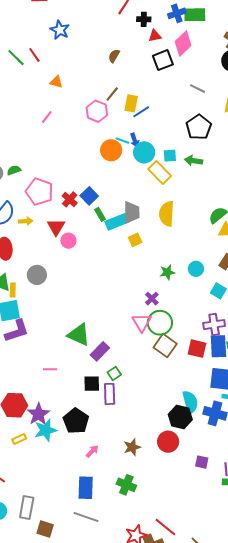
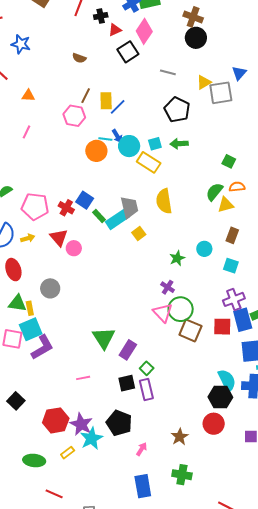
brown semicircle: (114, 56) -> (79, 58), turned -88
green triangle: (79, 335) -> (104, 338), turned 45

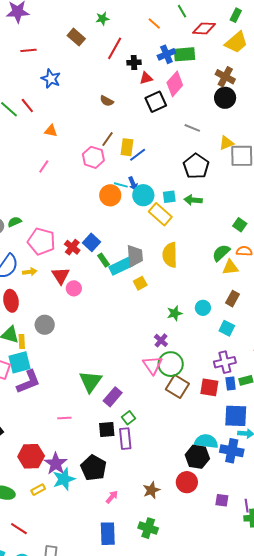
blue rectangle: (243, 320) -> (231, 384), size x0.6
cyan semicircle: (227, 380) -> (206, 441), turned -65

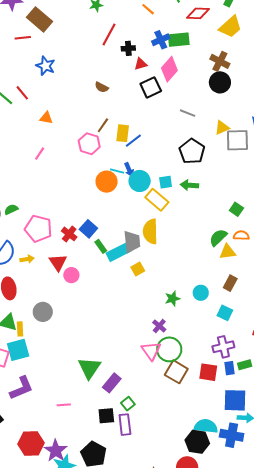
brown rectangle: (76, 37) -> (40, 19), moved, size x1.4
yellow semicircle: (170, 255) -> (150, 232), moved
purple L-shape: (28, 382) -> (21, 388), moved

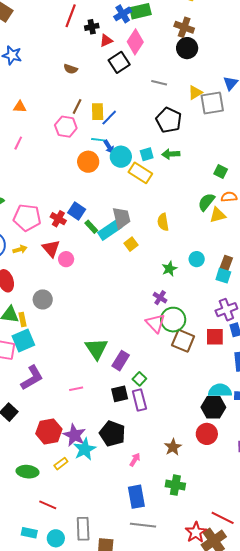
cyan line: (117, 171) -> (98, 140), moved
yellow semicircle: (150, 232) -> (163, 222), moved, size x0.7
brown rectangle: (230, 283) -> (226, 263), moved

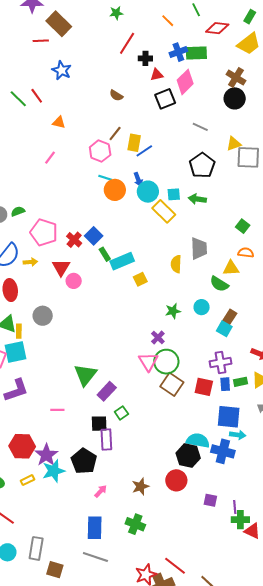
cyan line: (98, 140) -> (105, 178), moved
green semicircle: (206, 202) -> (219, 284), moved, turned -108
gray trapezoid: (121, 218) -> (199, 248), moved
purple rectangle: (139, 400) -> (106, 439), moved

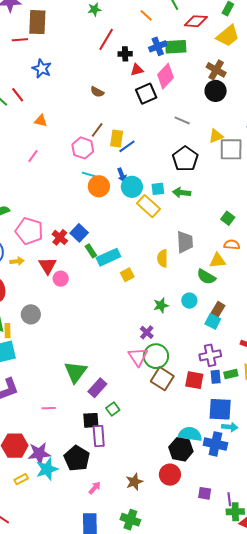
brown rectangle: (59, 24) -> (37, 22), turned 50
purple star: (46, 455) -> (39, 453), turned 30

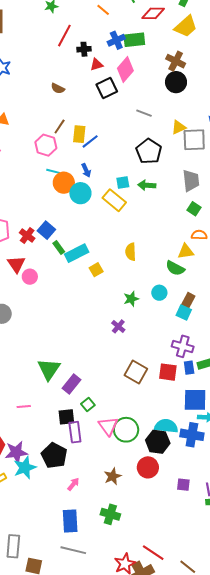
cyan circle: (132, 187) -> (80, 193), moved
gray trapezoid: (185, 242) -> (191, 181), moved
purple cross: (210, 355) -> (183, 346), turned 30
green circle: (156, 356) -> (126, 430), moved
pink triangle: (138, 357) -> (108, 426), moved

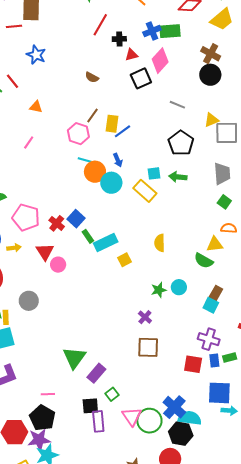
cyan circle: (159, 293) -> (179, 287), moved
brown square: (136, 372) -> (148, 347), moved, turned -30
blue cross: (192, 435) -> (174, 407), moved, turned 30
black pentagon: (54, 455) -> (42, 418), moved

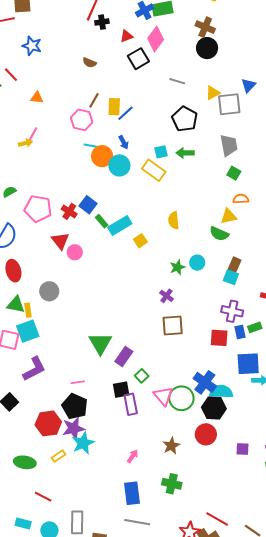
black cross: (119, 39) -> (102, 22), moved
yellow arrow: (14, 248) -> (26, 143), moved

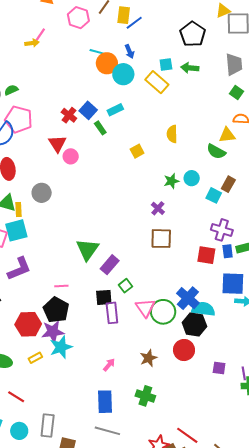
pink hexagon: (82, 120) -> (78, 18), moved
pink pentagon: (38, 209) -> (19, 119), moved
cyan rectangle: (120, 226) -> (115, 110), moved, size x0.7
cyan square: (231, 277) -> (214, 195), moved

